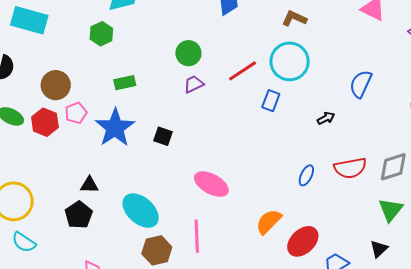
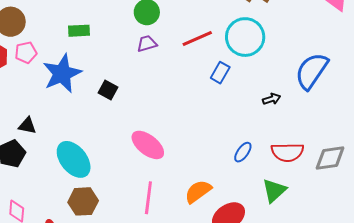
blue semicircle: (361, 84) -> (312, 71), size x1.4
green triangle: (391, 210) -> (274, 191), moved
pink line: (197, 236) -> (148, 198), moved

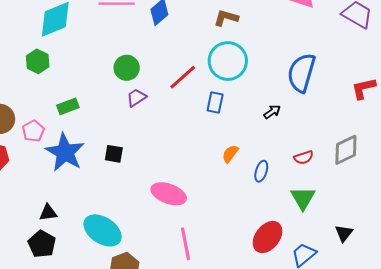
pink pentagon: (26, 53) -> (33, 131), moved
red semicircle: (287, 152) -> (304, 157), size x0.6
orange semicircle: (198, 192) -> (230, 154), moved, size x0.7

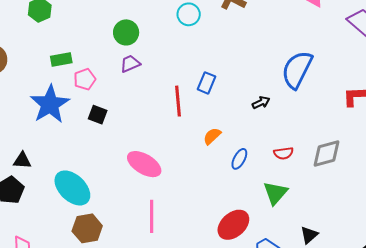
cyan circle: (228, 61) -> (189, 14), moved, size x0.6
red line: (183, 77) -> (178, 101), moved, turned -64
pink pentagon: (33, 131) -> (85, 79), moved

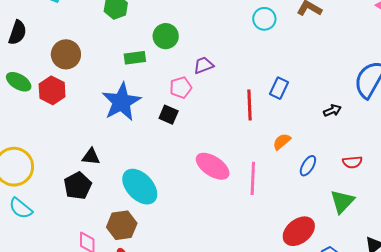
green circle: (126, 32) -> (166, 36), moved
pink pentagon: (85, 79) -> (181, 87), moved
pink line: (152, 216) -> (253, 178), moved
brown hexagon: (87, 228) -> (122, 225), moved

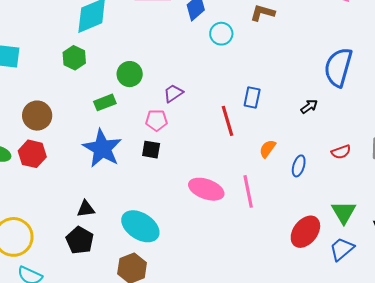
pink pentagon: (181, 87) -> (156, 120), turned 30
green triangle: (342, 202) -> (344, 212), moved

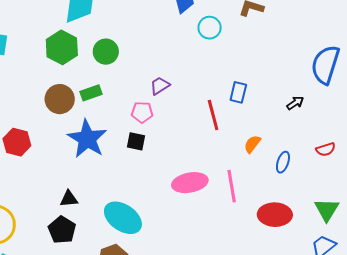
green hexagon: (74, 58) -> (62, 47), size x1.4
green circle: (130, 74) -> (106, 52), moved
brown circle: (37, 116) -> (60, 99), moved
pink ellipse: (206, 189) -> (190, 183), turned -32
red ellipse: (305, 232) -> (275, 215), moved, turned 52

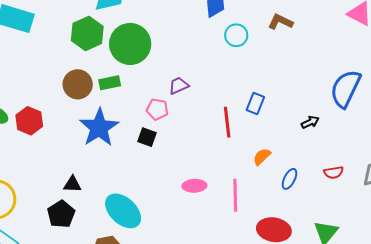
green circle: (106, 52) -> (130, 44), size x1.6
pink ellipse: (190, 183) -> (194, 186), size x0.7

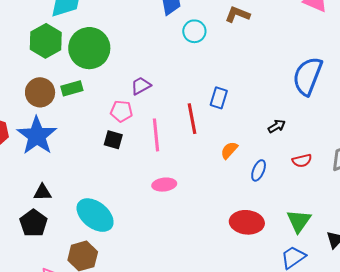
black arrow: (310, 122) -> (277, 126), moved
blue star: (99, 128) -> (37, 136), moved
pink line: (235, 195) -> (156, 135), moved

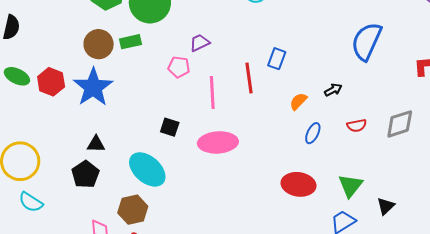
black square: (113, 140) -> (170, 127), moved
orange semicircle: (229, 150) -> (298, 101), moved
pink ellipse: (164, 185) -> (218, 142), size x1.6

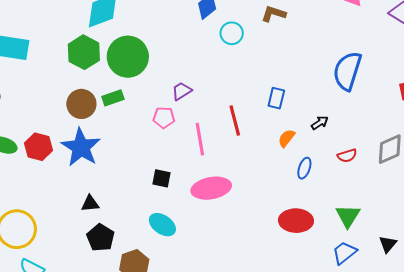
blue rectangle: (277, 59) -> (276, 98), moved
cyan ellipse: (147, 169) -> (162, 225), moved, size x0.7
black pentagon: (85, 174) -> (101, 238), moved
black triangle: (386, 206) -> (388, 244), moved

